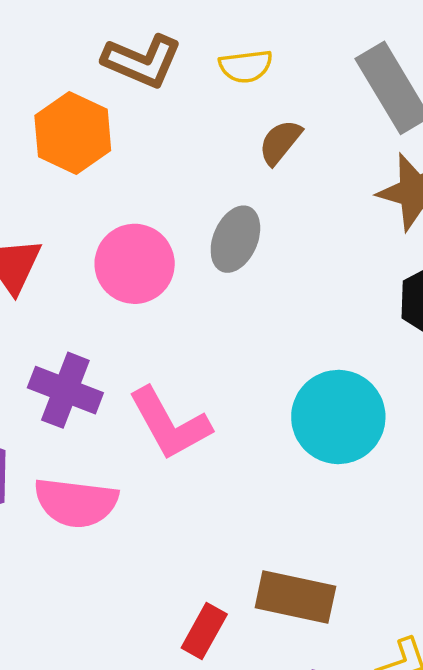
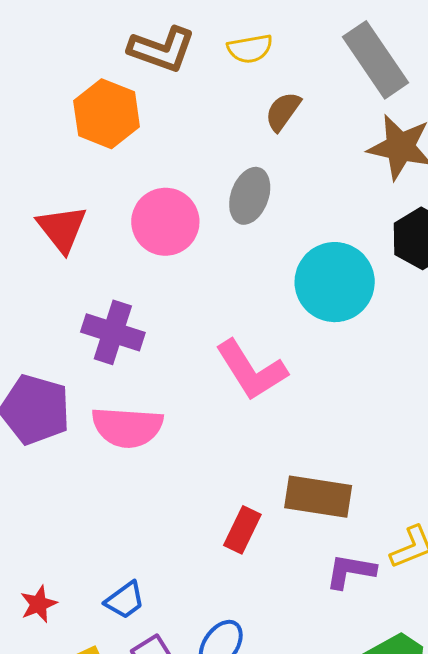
cyan circle: (338, 417) -> (335, 282), moved
pink L-shape: (170, 424) -> (251, 370), moved

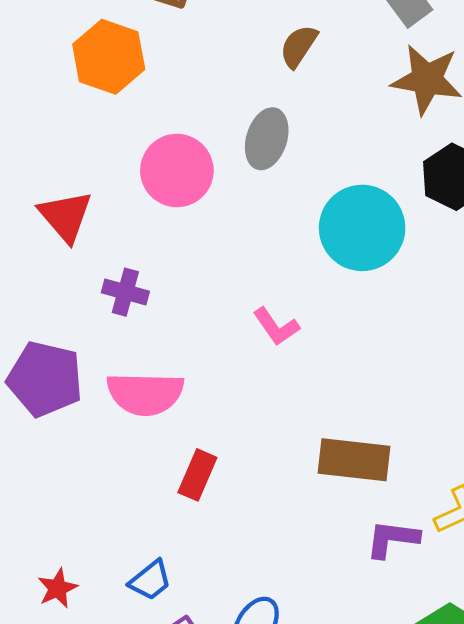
red triangle: (62, 229) -> (65, 216), moved
purple cross: (113, 332) -> (125, 292), size x0.7
pink L-shape: (251, 370) -> (276, 327), size x0.6
red rectangle: (242, 530) -> (197, 475), moved

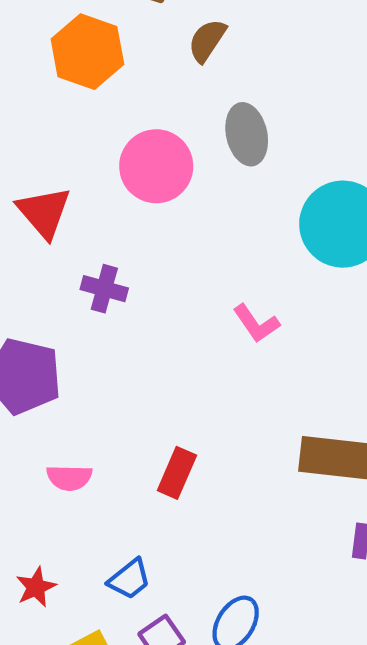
brown semicircle: (299, 46) -> (207, 41), moved
gray ellipse: (267, 139) -> (247, 134), turned -30
pink semicircle: (145, 394) -> (69, 478), moved, size x0.6

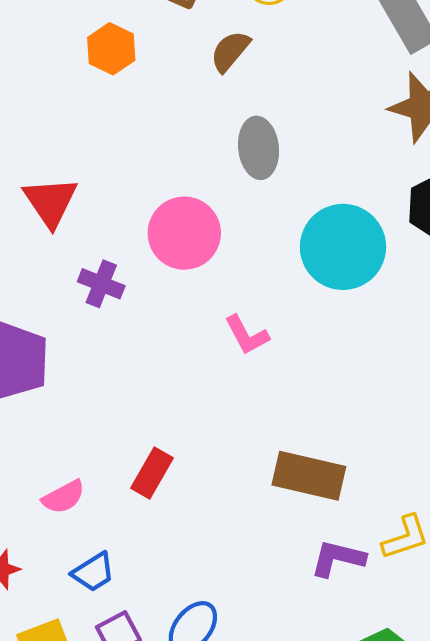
orange hexagon: (87, 52) -> (111, 49), size x0.7
pink circle: (156, 166) -> (184, 233), moved
pink semicircle: (69, 478) -> (63, 497), moved, turned -36

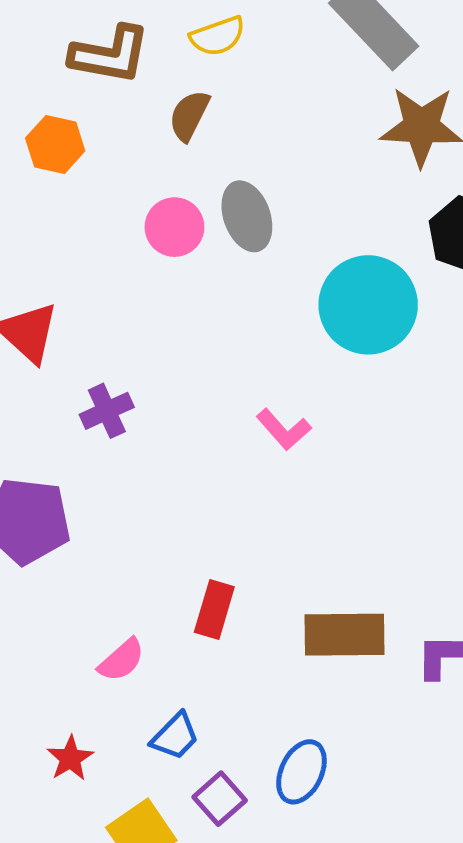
pink circle: (184, 233) -> (174, 227), moved, size x0.7
purple cross: (101, 284) -> (107, 411), turned -33
brown rectangle: (309, 476) -> (345, 635), moved

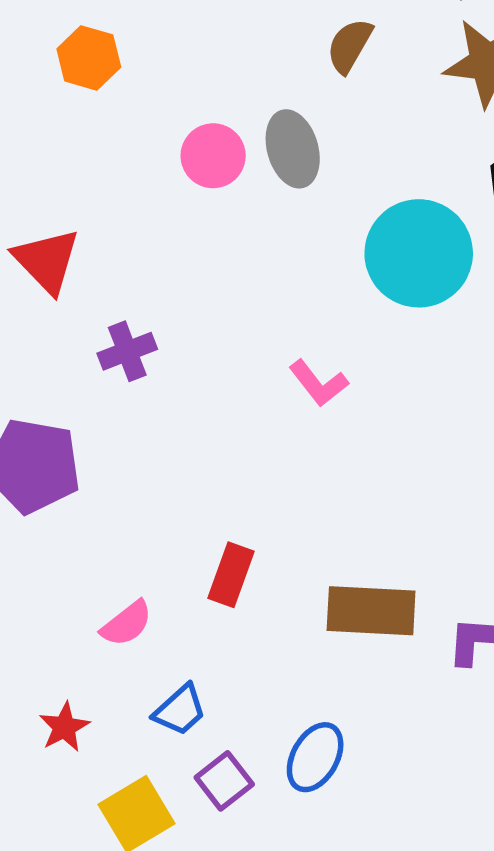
brown semicircle: (189, 116) -> (350, 46), moved

